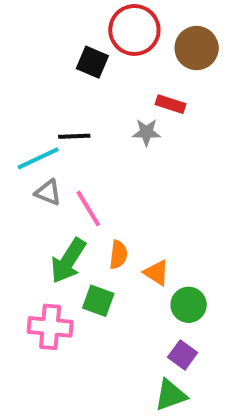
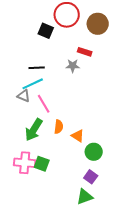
cyan line: (38, 158) -> (33, 84), moved
green square: (98, 301) -> (42, 164), moved

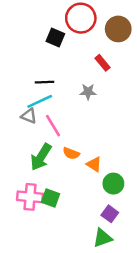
red rectangle: (85, 52) -> (103, 63), turned 32
gray star: (73, 66) -> (88, 92), moved
orange semicircle: (59, 127) -> (71, 153), turned 104

